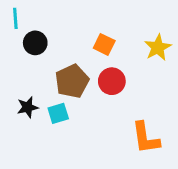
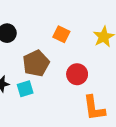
red circle: (112, 81) -> (77, 74), moved

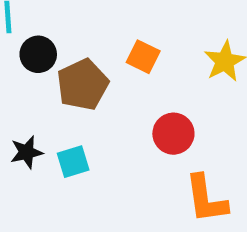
brown pentagon: (36, 63) -> (82, 85), moved

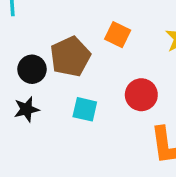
black circle: (38, 54) -> (32, 69), moved
cyan square: (73, 162) -> (85, 109), moved, turned 30

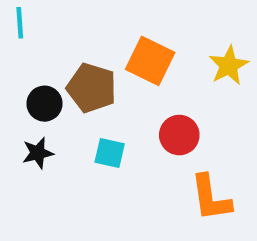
orange square: (118, 35) -> (150, 61), size x1.5
brown pentagon: (70, 56) -> (92, 88), turned -30

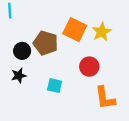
yellow star: (229, 65) -> (102, 32), moved
cyan square: (110, 153) -> (55, 86), moved

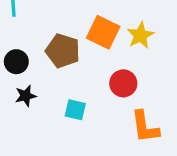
black circle: (22, 51) -> (16, 62), moved

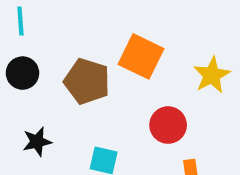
yellow star: (140, 35) -> (212, 75), moved
black circle: (16, 62) -> (22, 73), moved

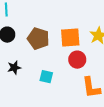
orange square: (141, 56) -> (70, 38), moved, turned -30

